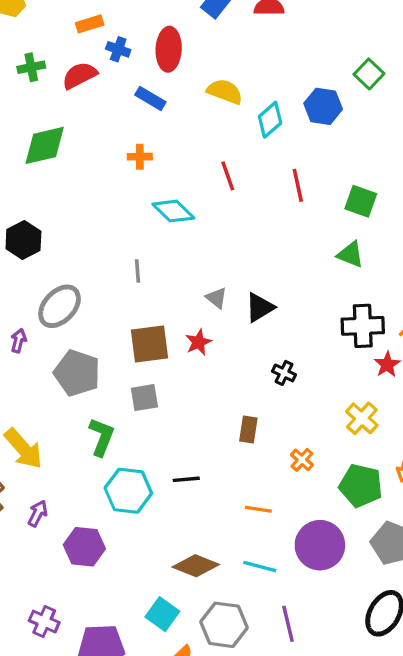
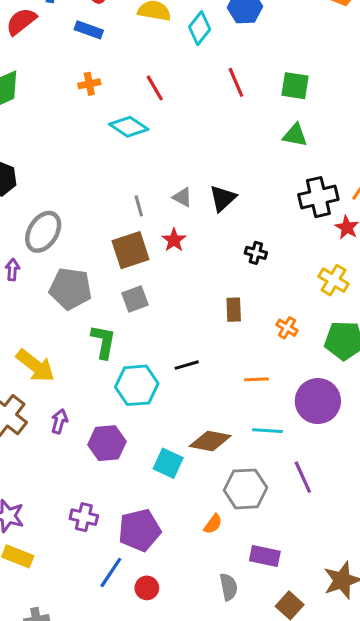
red line: (228, 176) -> (155, 88), moved
gray line: (137, 271) -> (139, 206), moved
cyan square: (162, 614) -> (168, 463), moved

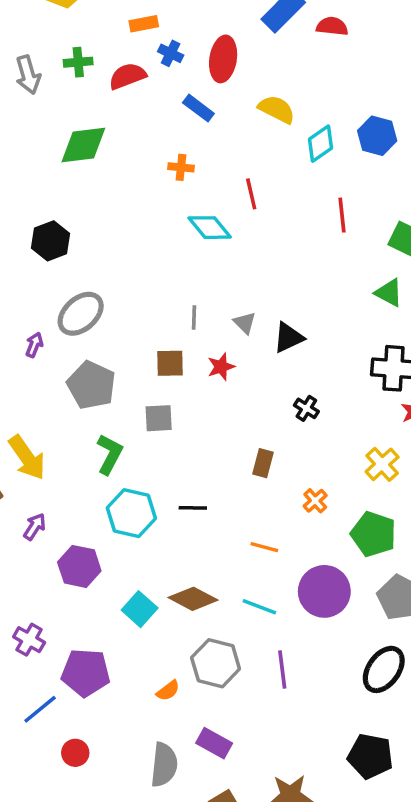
brown square: (130, 250) -> (170, 363), size x0.7
gray semicircle: (229, 587) -> (164, 765), size x1.4
red circle: (147, 588) -> (75, 753), moved

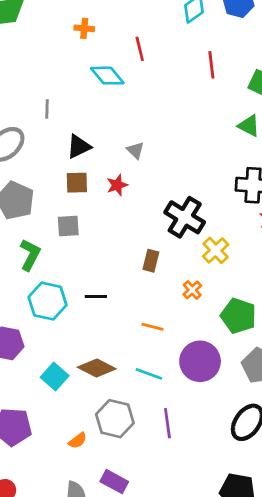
gray line: (194, 317) -> (47, 109), moved
black triangle: (288, 338) -> (79, 147), moved
black cross: (306, 408) -> (185, 217), size x2.0
yellow cross: (382, 464) -> (216, 250), moved

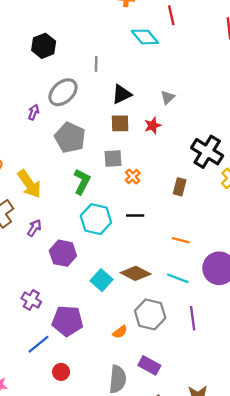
gray triangle: (136, 150) -> (168, 97), turned 32
orange cross: (192, 290) -> (133, 177), moved

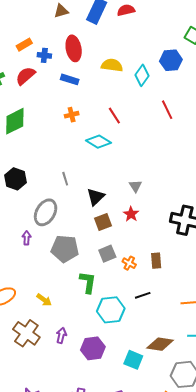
yellow arrow: (29, 184) -> (44, 300), size x0.6
brown rectangle: (180, 187) -> (156, 261), moved

